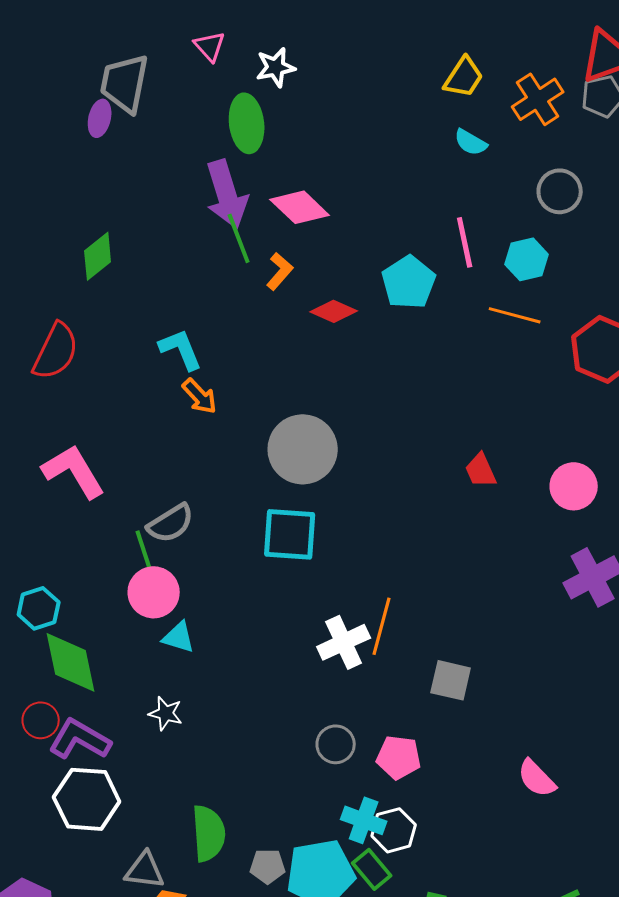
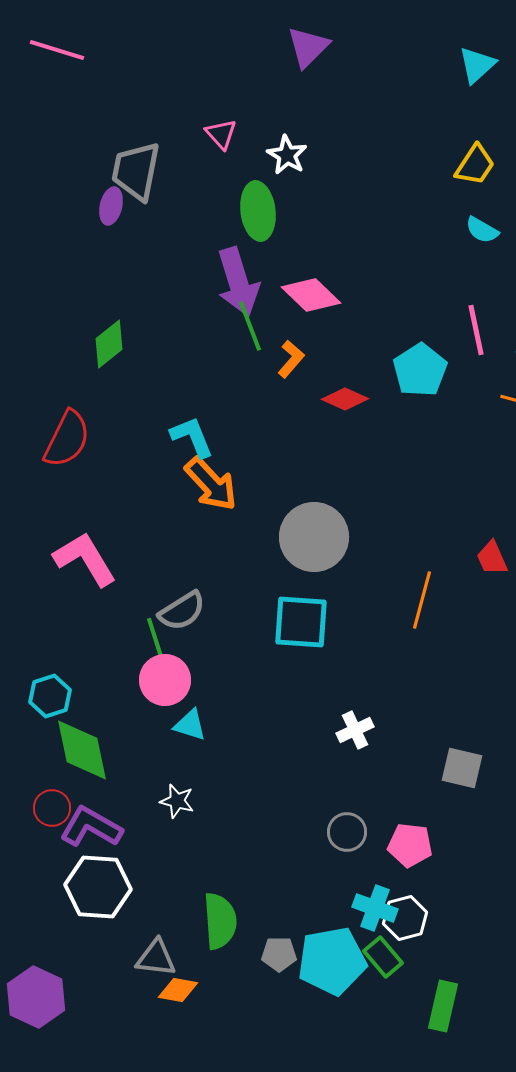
white star: (276, 67) -> (287, 155), turned -30
orange arrow: (200, 396) -> (211, 484), size x1.5
orange line: (382, 626) -> (422, 600), moved
white cross: (344, 642) -> (355, 730), size x0.7

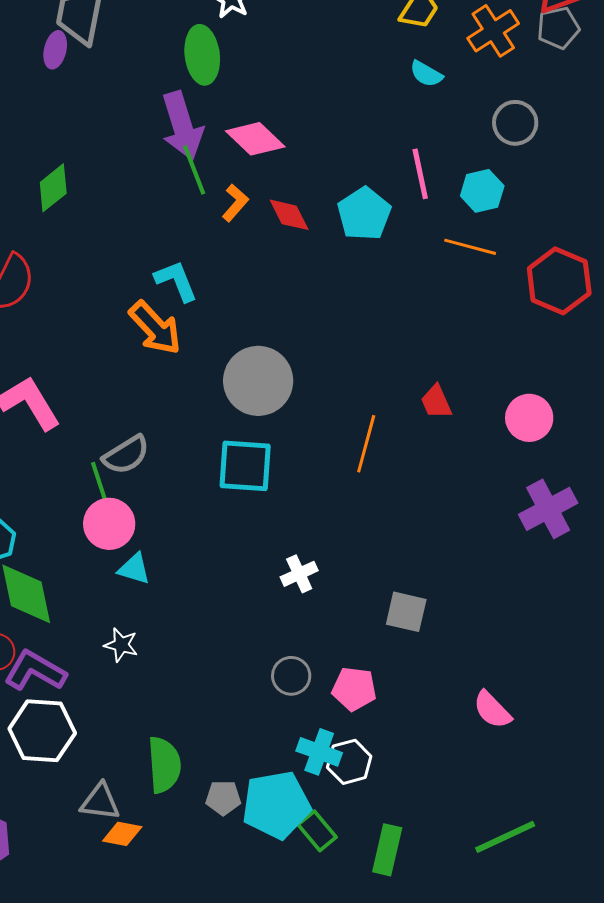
red diamond: (345, 399) -> (289, 215), moved, turned 39
cyan L-shape: (192, 437) -> (176, 281), moved
green rectangle: (383, 957) -> (317, 831), moved

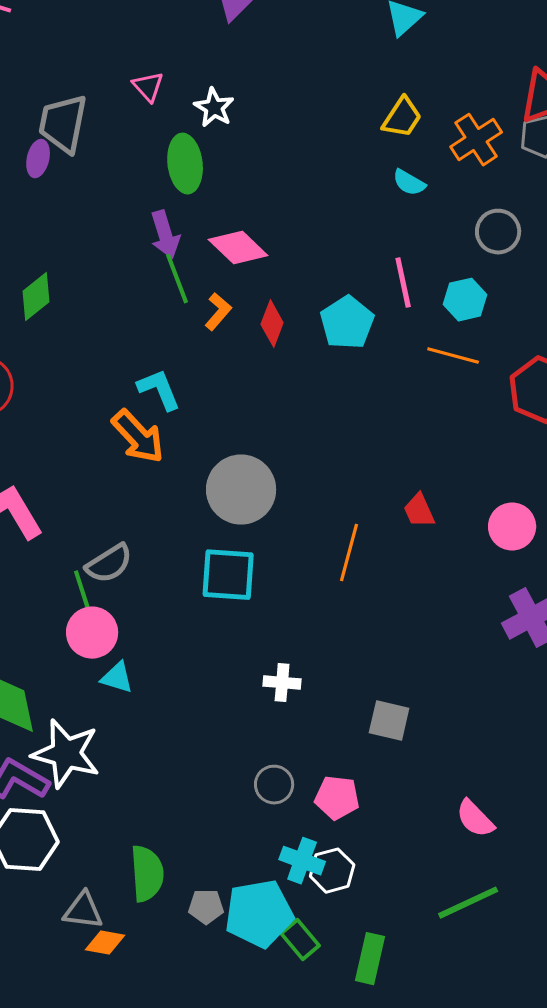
purple arrow: (182, 126) -> (165, 235), size x0.7
red diamond: (289, 215) -> (272, 324), turned 48
white cross: (299, 574) -> (282, 683), turned 30
white star: (121, 645) -> (66, 754), moved, size x2.0
green line: (505, 837) -> (468, 903), moved

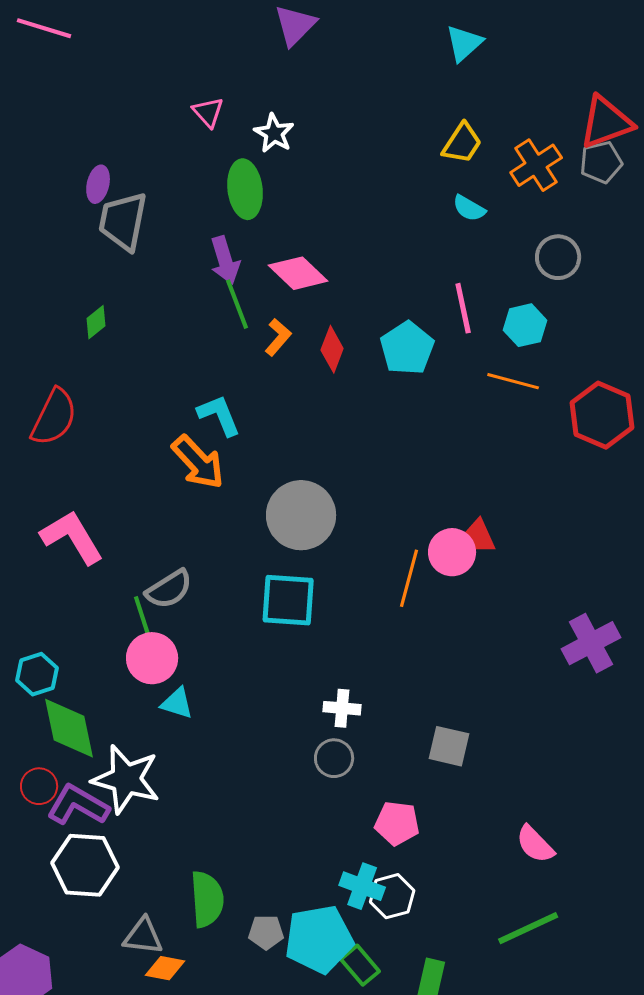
gray trapezoid: (63, 124) -> (123, 221), moved
green diamond: (36, 297) -> (96, 322), size x0.7
pink circle: (512, 527) -> (452, 552), moved
gray circle: (274, 785) -> (334, 758), moved

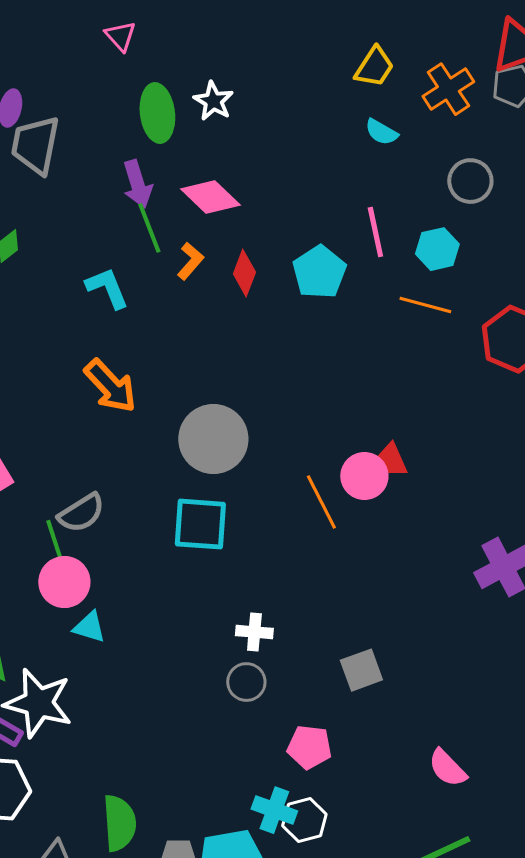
white star: (274, 133) -> (213, 101), moved
cyan L-shape: (219, 415) -> (107, 288), moved
orange line: (409, 578) -> (321, 502), turned -42
gray square: (449, 746) -> (361, 670), turned -33

